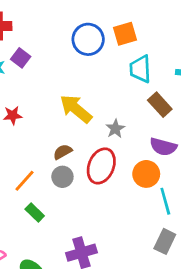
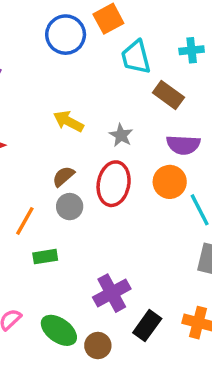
yellow arrow: (76, 109) -> (69, 121), size x0.7
green rectangle: (35, 212) -> (45, 257), turned -42

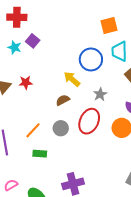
blue circle: (66, 35) -> (91, 59), moved
brown semicircle: (63, 176) -> (63, 100), moved

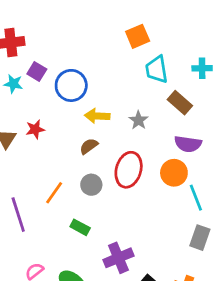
blue circle: (91, 59) -> (71, 85), moved
yellow arrow: (72, 79) -> (97, 116), turned -30
gray star: (100, 94) -> (138, 120), moved
green rectangle: (40, 154) -> (80, 227), moved, turned 32

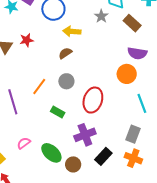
gray star: (138, 120) -> (101, 16), moved
red ellipse: (129, 170) -> (93, 100), moved
cyan line: (196, 198) -> (142, 103), moved
gray rectangle: (200, 238) -> (133, 134), moved

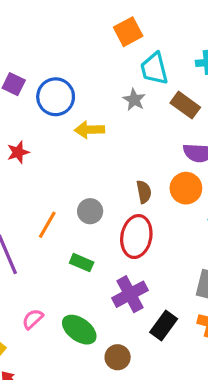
brown semicircle: (65, 53) -> (144, 192), moved, turned 120
brown circle: (73, 164) -> (118, 357), moved

